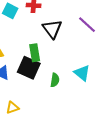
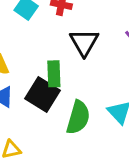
green semicircle: (55, 80) -> (78, 117), size x1.6

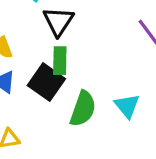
black triangle: (84, 42) -> (58, 21), moved

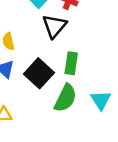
green rectangle: (60, 61) -> (71, 63), moved

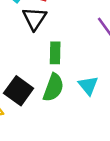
black square: (39, 73) -> (19, 91), moved

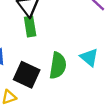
green rectangle: (55, 53) -> (30, 27), moved

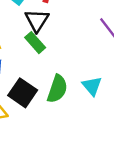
green rectangle: (30, 27) -> (35, 43), turned -42

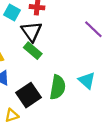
black square: (23, 93) -> (29, 95), turned 30

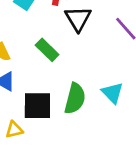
black triangle: (31, 32) -> (78, 19), moved
black square: (29, 95) -> (37, 106), turned 30

